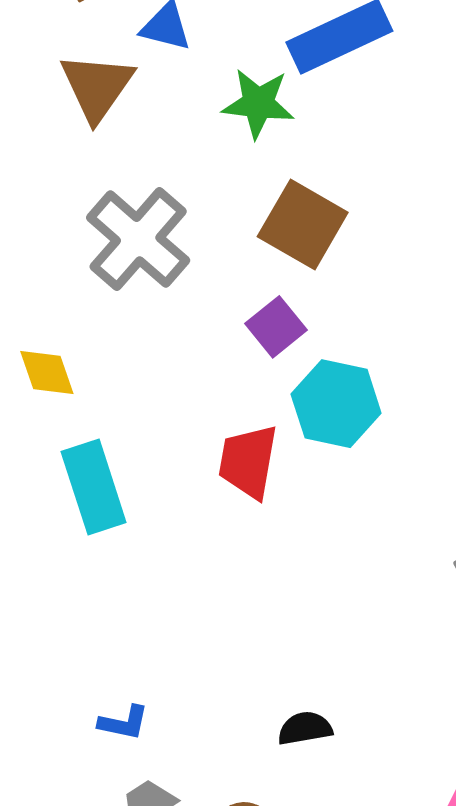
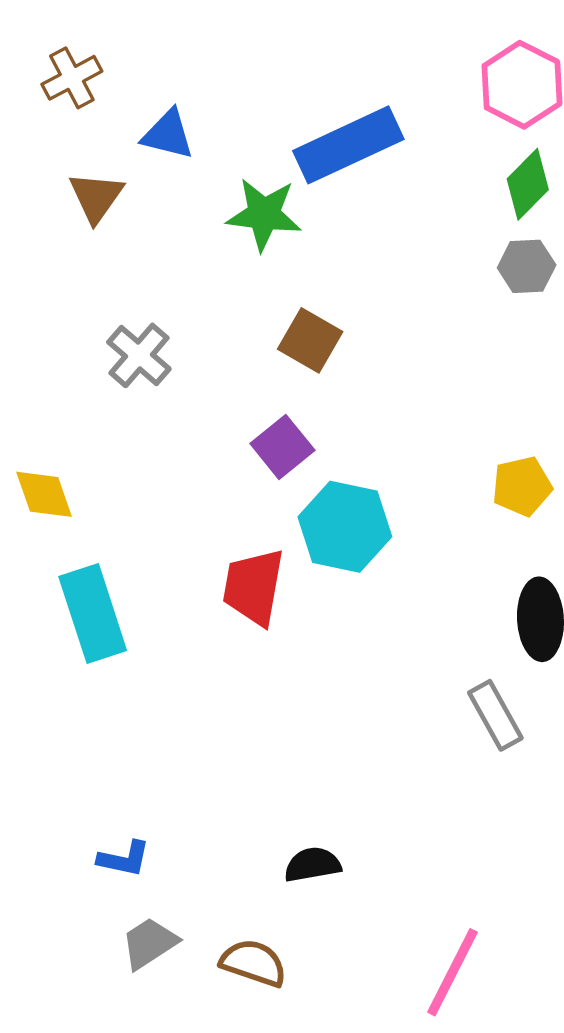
brown triangle: (97, 87) -> (96, 197), size x0.7
brown square: (303, 225) -> (310, 340), size x0.7
gray cross: (138, 239) -> (139, 355), size x0.6

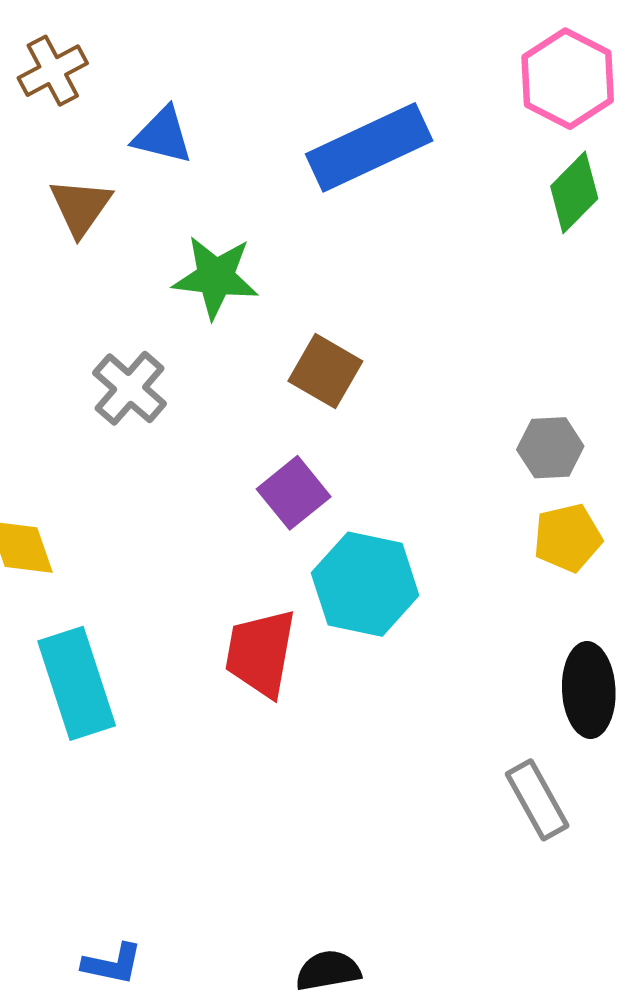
green star: (264, 214) -> (216, 277), moved
gray hexagon: (527, 266) -> (550, 448), moved

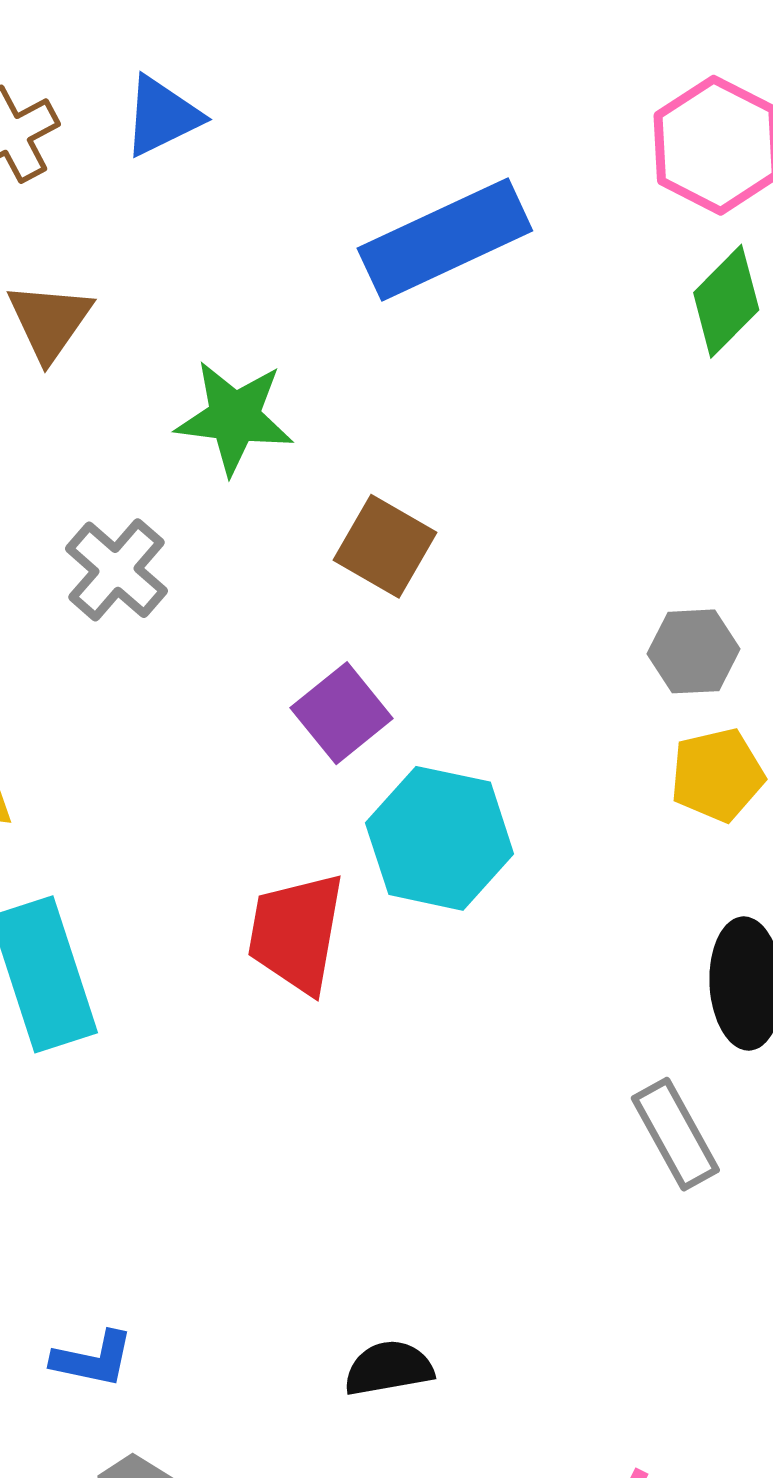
blue triangle: (163, 135) -> (162, 116), moved, turned -40

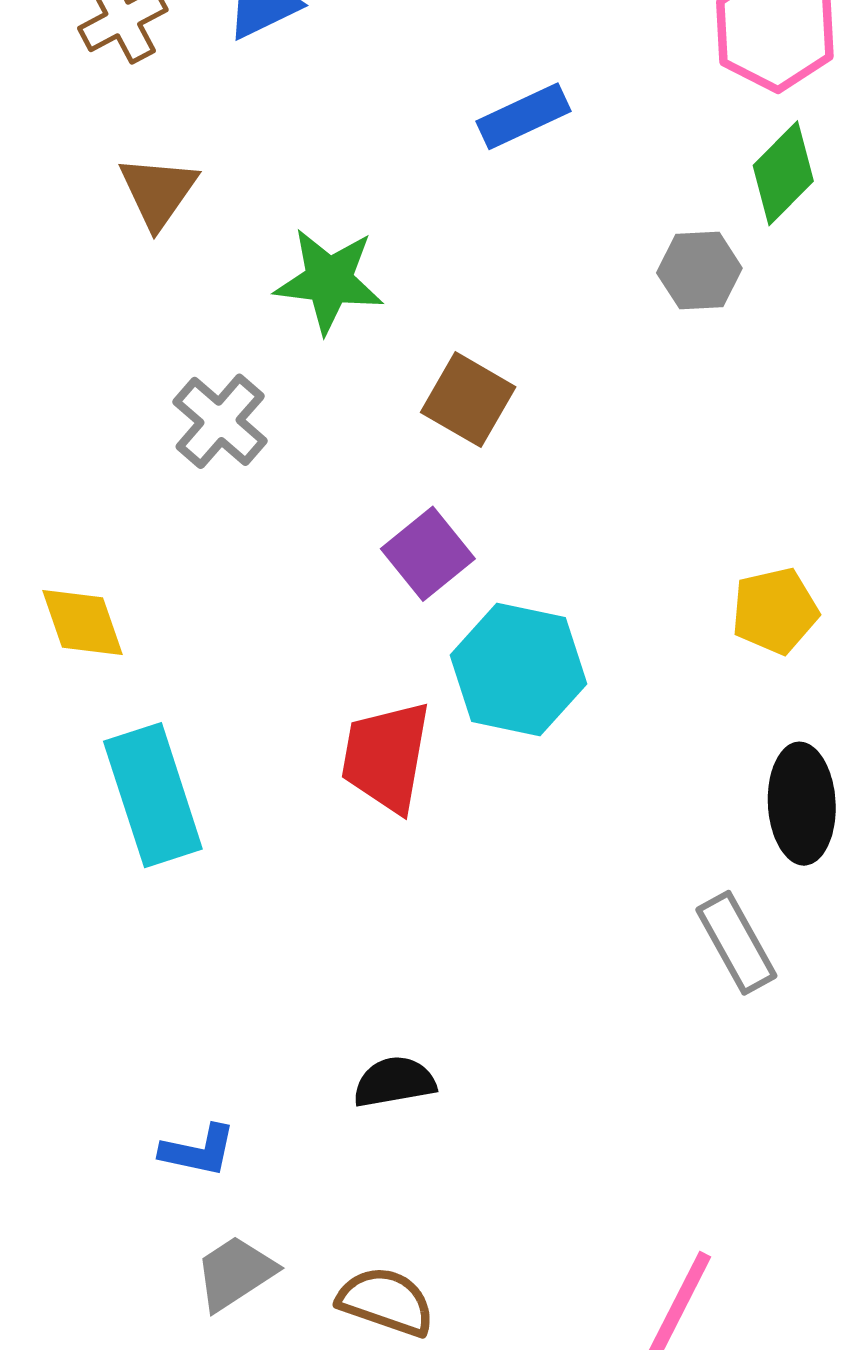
blue rectangle: (445, 240) -> (523, 116), size x0.6
gray hexagon: (694, 651) -> (699, 270), moved
black semicircle: (389, 1368) -> (394, 1082), moved

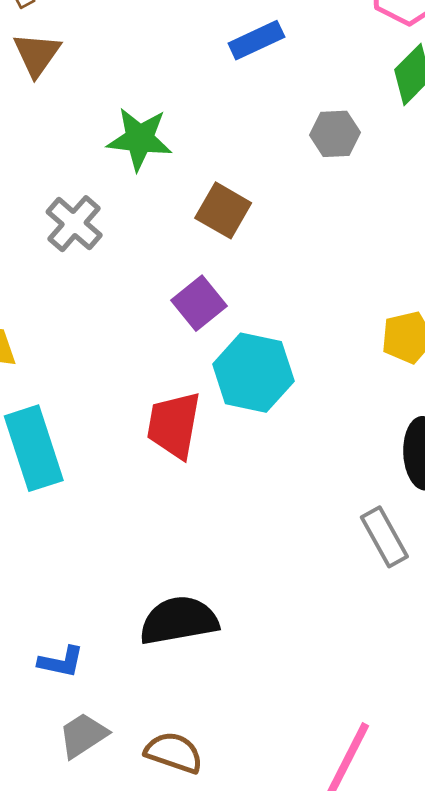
brown triangle: (158, 192) -> (37, 54), moved
gray hexagon: (699, 270) -> (335, 134), moved
black semicircle: (394, 1082) -> (179, 620), size x1.6

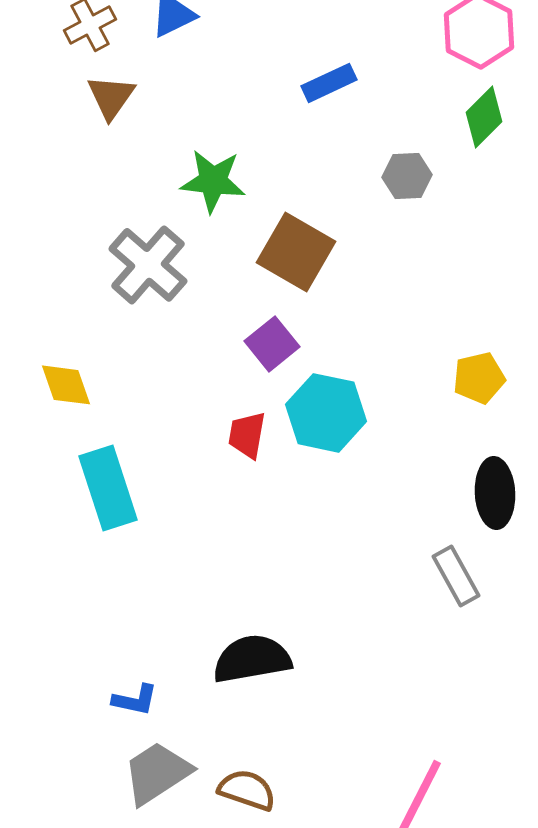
brown square: (223, 210) -> (296, 252), size x1.4
gray cross: (74, 224) -> (148, 265), size x1.4
red trapezoid: (174, 425) -> (247, 435), moved, size x0.7
gray trapezoid: (83, 735) -> (157, 773), size x1.4

